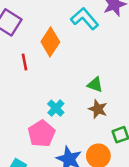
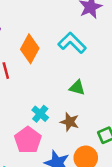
cyan L-shape: (85, 19) -> (72, 43), moved
brown star: (98, 109) -> (70, 122), moved

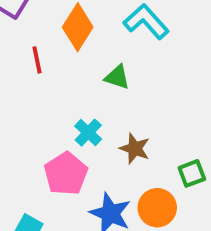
green triangle: (77, 88) -> (117, 77), moved

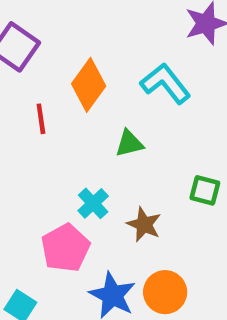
green triangle: (117, 77) -> (129, 143), turned -36
green square: (192, 173) -> (205, 190), moved, turned 32

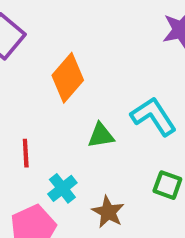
cyan L-shape: (165, 83) -> (154, 116), moved
red line: (41, 119) -> (26, 153), moved

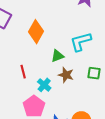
cyan L-shape: (154, 116) -> (81, 42), turned -60
brown star: (108, 212) -> (66, 75), moved

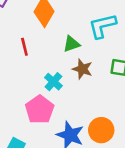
red line: (23, 72) -> (24, 47), moved

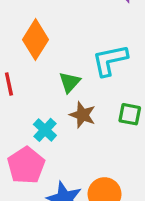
green triangle: (71, 44) -> (70, 82), turned -30

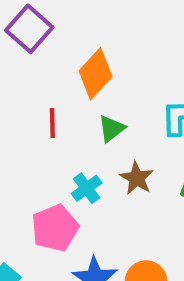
green triangle: (70, 82) -> (112, 129), moved

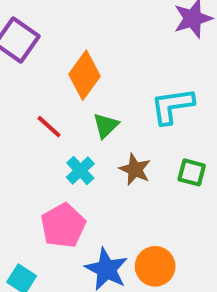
red line: (52, 123) -> (49, 127), turned -40
cyan cross: (87, 188) -> (80, 171), moved

